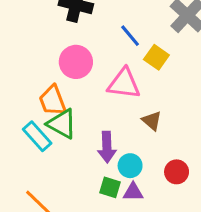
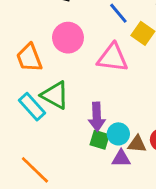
orange trapezoid: (53, 101) -> (29, 58), moved
brown triangle: (152, 121) -> (137, 144), moved, turned -36
green square: (110, 187) -> (100, 140), moved

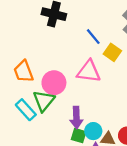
pink circle: (68, 38) -> (54, 83), moved
green triangle: (55, 95) -> (44, 101), turned 40

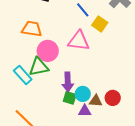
orange trapezoid: (24, 71) -> (32, 29), moved, turned 120
green triangle: (44, 101) -> (39, 67), turned 40

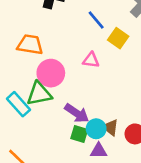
pink triangle: (79, 41) -> (91, 60), size x0.6
purple arrow: (68, 82) -> (77, 113), turned -54
brown triangle: (96, 101) -> (110, 127), moved, turned 32

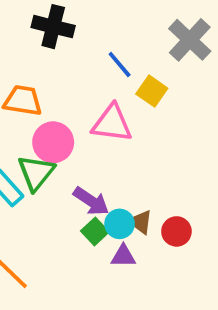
pink triangle: (91, 60) -> (112, 123), size x1.6
green triangle: (39, 94) -> (36, 173), turned -40
green square: (79, 134) -> (95, 231), turned 30

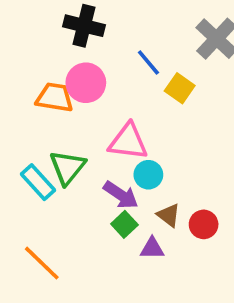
pink triangle: (112, 123) -> (128, 142), moved
pink circle: (53, 142) -> (86, 83), moved
cyan circle: (120, 224) -> (148, 175), moved

